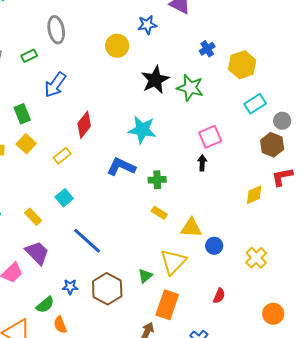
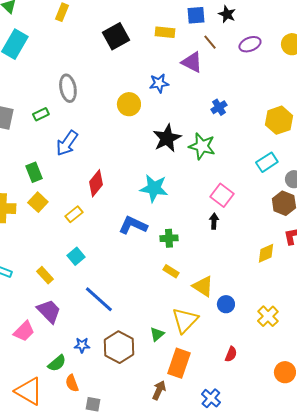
yellow hexagon: (242, 65) -> (279, 120), moved
pink square: (210, 137) -> (222, 195), turned -30
yellow triangle: (191, 228) -> (203, 286), turned 30

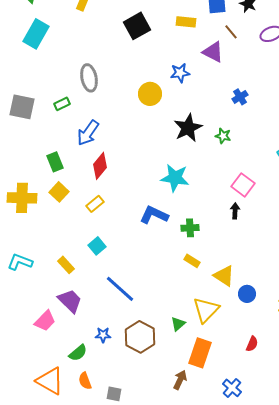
green star: (202, 146) -> (223, 136), size x0.6
red diamond: (96, 183) -> (100, 166), moved
orange semicircle: (72, 383) -> (85, 381), moved

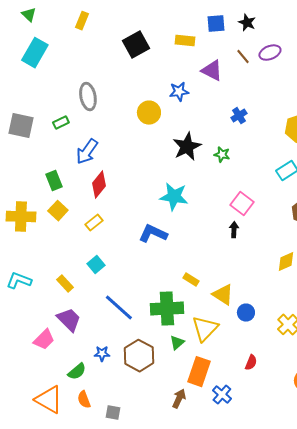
brown line: (231, 32) -> (243, 57), moved
green cross: (190, 228) -> (167, 309), moved, size x1.8
blue cross: (232, 388) -> (222, 395), moved

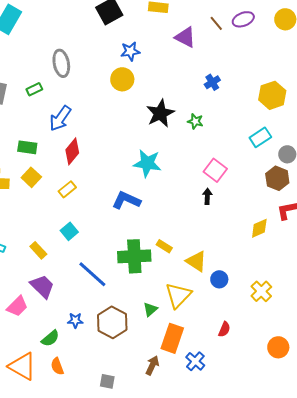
blue star: (179, 92) -> (130, 51), moved
green rectangle: (54, 181) -> (27, 147), turned -60
green cross: (167, 309) -> (134, 256), moved
gray square: (113, 413) -> (107, 381), moved

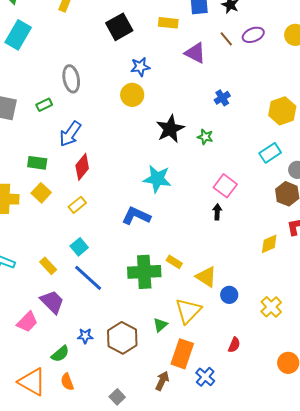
blue line: (92, 274) -> (88, 278), moved
gray square: (107, 381) -> (117, 397), turned 35

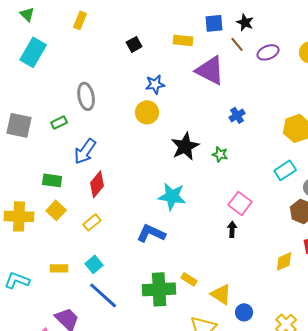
black square: (119, 27) -> (134, 44), size x0.6
brown line: (226, 39) -> (237, 44), moved
purple triangle: (195, 53) -> (210, 70), size x1.4
yellow rectangle: (48, 266) -> (59, 268), moved, turned -48

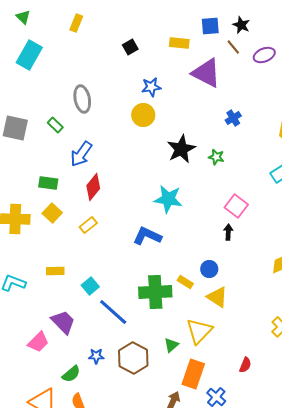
green rectangle: (59, 122) -> (55, 125), turned 70
cyan square: (94, 264) -> (90, 286), moved
blue line: (103, 295) -> (113, 312), moved
blue circle: (244, 312) -> (209, 269), moved

